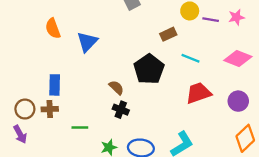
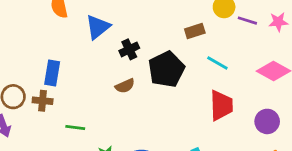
brown semicircle: (116, 88) -> (125, 86), turned 105
red trapezoid: (198, 93) -> (221, 105), turned 100
black cross: (121, 110) -> (129, 49), moved, turned 35

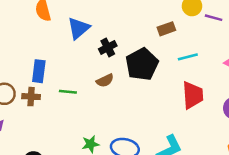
cyan line: (217, 63) -> (188, 57), turned -42
green line: (75, 127) -> (68, 92), moved

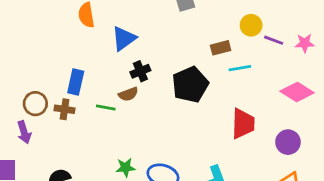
black cross: (108, 47) -> (140, 71), moved
cyan line: (188, 57) -> (240, 68), moved
brown semicircle: (105, 81) -> (128, 94), moved

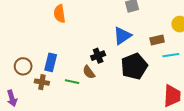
blue triangle: (124, 38) -> (122, 36), moved
brown semicircle: (128, 94) -> (89, 72), turned 72
brown circle: (35, 104) -> (23, 66), moved

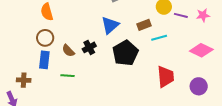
brown circle: (23, 66) -> (45, 38), moved
brown semicircle: (89, 72) -> (68, 51), moved
brown cross: (42, 82) -> (24, 80), moved

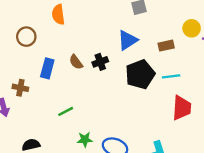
brown circle: (45, 38) -> (26, 37), moved
cyan line: (159, 38) -> (171, 76), moved
green line: (68, 76) -> (66, 111), moved, turned -40

